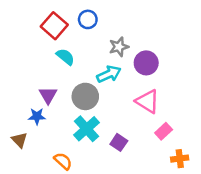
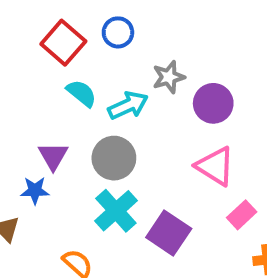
cyan arrow: (109, 74) -> (128, 105), moved
purple square: (119, 142) -> (169, 233), size x1.5

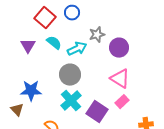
purple triangle: (53, 156) -> (28, 46), moved
blue star: (35, 190) -> (31, 91), size x1.5
pink rectangle: (242, 215) -> (122, 102), moved

